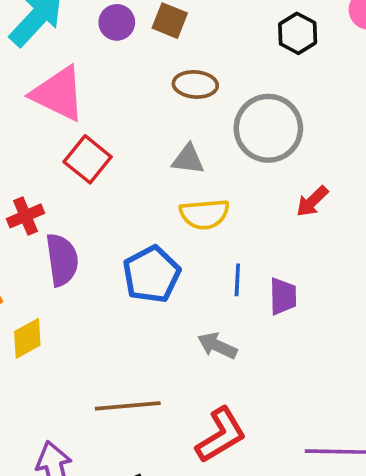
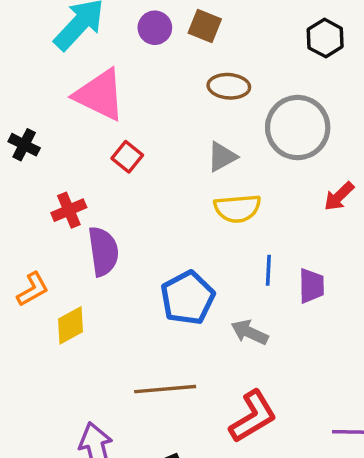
red square: (88, 159) -> (127, 157), size x0.7
gray triangle: (188, 159) -> (222, 157), turned -36
blue pentagon: (151, 274) -> (188, 298), moved

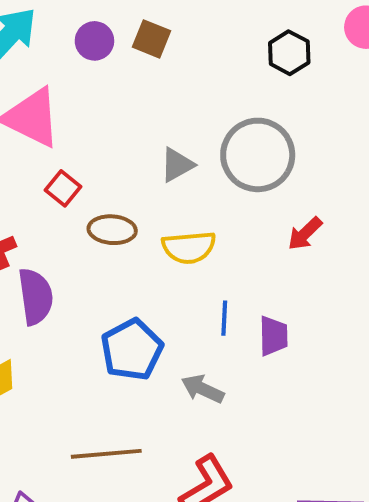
brown ellipse: (229, 86) -> (112, 230), moved
gray triangle: (222, 157) -> (177, 165), moved

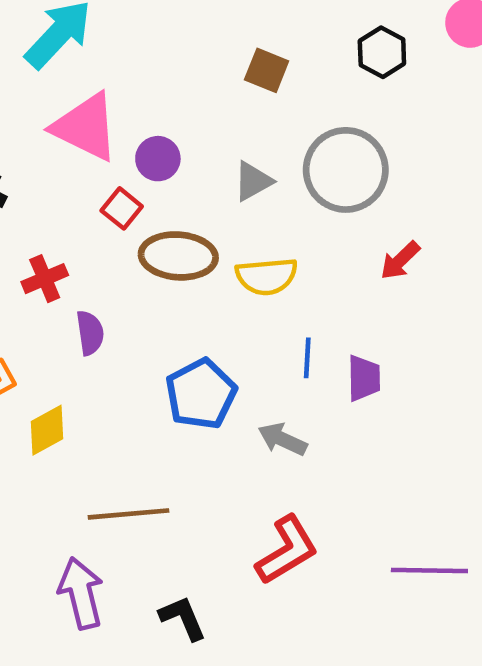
brown square: (152, 39) -> (267, 70), moved
purple circle: (94, 41) -> (158, 159), moved
brown ellipse: (112, 230) -> (178, 256), size x1.4
purple semicircle: (35, 297) -> (90, 333), size x0.7
brown line: (106, 454) -> (128, 514), moved

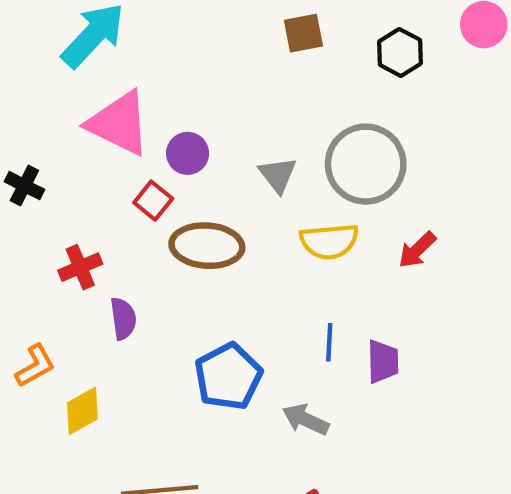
brown square: (267, 70) -> (303, 33), moved, turned -33
gray triangle: (253, 181) -> (278, 175), turned -39
yellow semicircle: (267, 276) -> (329, 241), moved

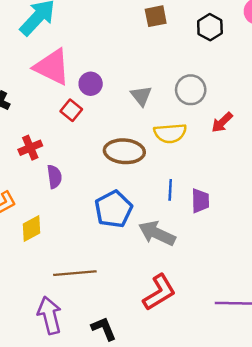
gray circle: (366, 164) -> (191, 90), size x0.7
brown ellipse: (207, 246) -> (124, 151), moved
red arrow: (417, 250) -> (222, 122), moved
gray arrow: (306, 419) -> (157, 233), size x1.4

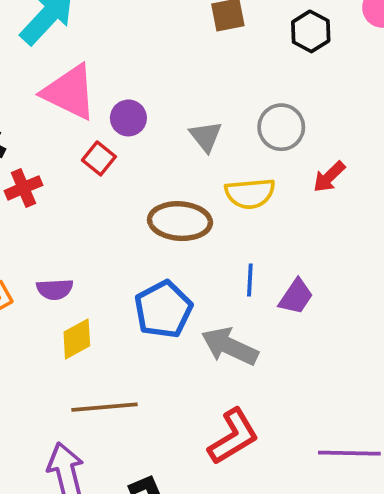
red cross: (30, 148) -> (23, 188), moved
purple semicircle: (54, 177) -> (55, 289), moved, turned 95
purple trapezoid: (200, 201) -> (296, 297), turned 35
yellow diamond: (31, 228) -> (77, 339), moved

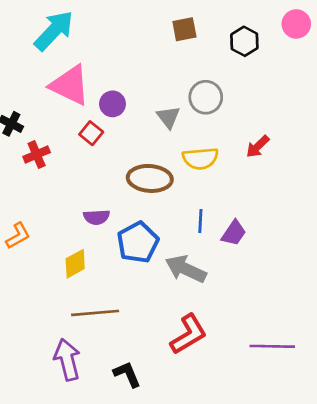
gray circle: (281, 127) -> (206, 97), moved
purple semicircle: (55, 289) -> (97, 217), moved

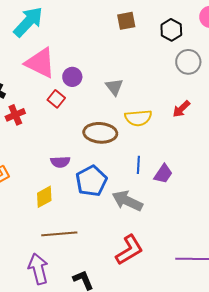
gray circle: (206, 97) -> (188, 62), moved

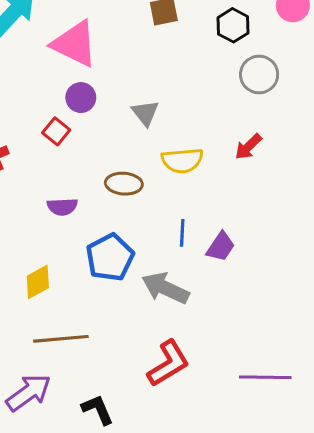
pink triangle: (40, 63) -> (75, 44), moved
brown ellipse: (100, 133) -> (124, 184), size x0.7
purple semicircle: (60, 162) -> (62, 207), moved
purple arrow: (38, 269) -> (29, 393), turned 68

